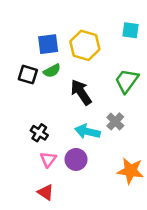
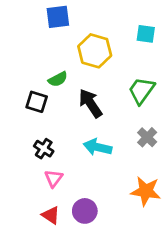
blue square: (48, 44) -> (58, 17), moved
black square: (28, 75) -> (37, 102), moved
gray cross: (115, 121) -> (147, 137), moved
purple circle: (76, 159) -> (85, 211), moved

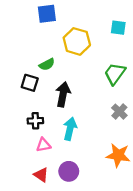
black arrow: (90, 103) -> (63, 94), moved, turned 45
cyan arrow: (98, 147) -> (70, 129), moved, turned 90
black cross: (44, 149) -> (35, 121), turned -35
pink triangle: (54, 178) -> (43, 145), turned 42

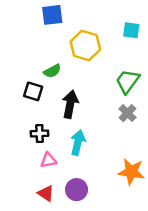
gray cross: (119, 112) -> (128, 113), moved

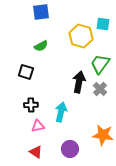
yellow hexagon: (85, 46) -> (81, 36), moved
green semicircle: (52, 71) -> (41, 46), moved
black arrow: (70, 104) -> (79, 82), moved
purple circle: (77, 190) -> (70, 149), moved

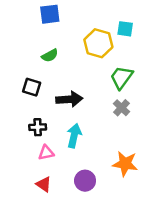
black arrow: (79, 82) -> (69, 99), moved, turned 75

